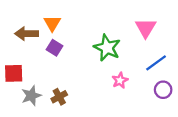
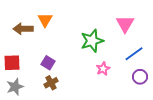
purple square: (55, 48) -> (48, 63), moved
green star: (107, 48) -> (92, 41), turned 30
gray star: (31, 96) -> (15, 87), moved

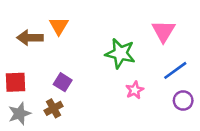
green star: (92, 41) -> (120, 53), turned 30
brown cross: (51, 83) -> (54, 108), moved

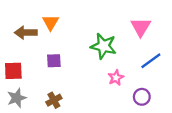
purple square: (63, 82) -> (54, 61), moved, turned -35
purple circle: (183, 101) -> (142, 97), moved
brown cross: (54, 108) -> (54, 100), moved

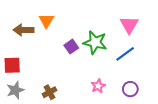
purple square: (54, 61) -> (71, 47), moved, turned -32
blue line: (151, 61) -> (125, 54), moved
pink star: (116, 78) -> (98, 86), moved

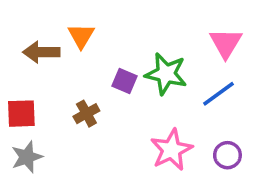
purple square: (71, 47) -> (124, 81), turned -32
pink star: (98, 86) -> (171, 150), size x1.6
brown cross: (49, 92) -> (86, 114), moved

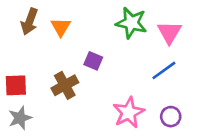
brown arrow: (41, 52) -> (29, 22), moved, turned -70
green star: (166, 74) -> (131, 23), moved
brown cross: (86, 114) -> (65, 85), size x1.4

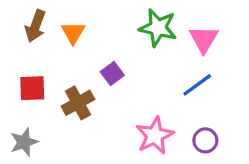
purple square: (93, 61) -> (112, 73), turned 30
red square: (16, 85) -> (32, 88), moved

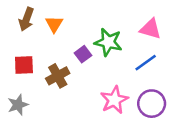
green star: (158, 28) -> (108, 42), moved
pink triangle: (204, 39) -> (150, 29), turned -45
purple circle: (205, 140) -> (152, 104), size x1.5

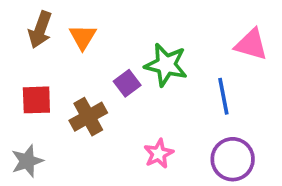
pink triangle: (150, 29) -> (251, 44), moved
blue line: (146, 63) -> (223, 96), turned -65
pink star: (114, 100) -> (159, 154), moved, size x0.7

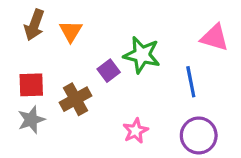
gray star: (27, 161) -> (31, 120), moved

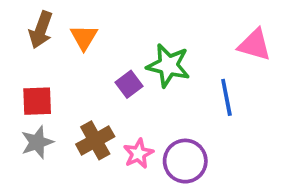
brown cross: (75, 99) -> (95, 140), moved
pink star: (136, 131) -> (138, 154), moved
purple circle: (199, 135) -> (185, 161), moved

